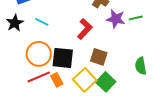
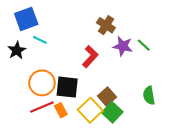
green line: (136, 18) -> (144, 45), turned 56
cyan line: (42, 22) -> (40, 40), moved
brown square: (99, 57) -> (107, 97), moved, turned 30

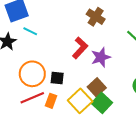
purple star: (123, 46) -> (101, 57), moved, turned -30
black square: (67, 87) -> (57, 78), size x0.6
orange rectangle: (61, 110) -> (51, 101), turned 48

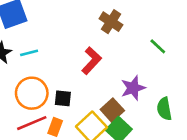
cyan line: (30, 31) -> (29, 53), moved, turned -40
purple star: (101, 57) -> (133, 88), moved

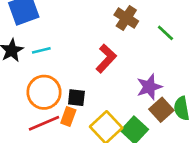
green line: (158, 46) -> (165, 33), moved
brown square: (112, 110) -> (161, 110), moved
orange rectangle: (55, 127) -> (68, 117), moved

